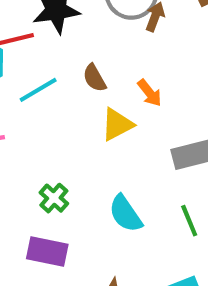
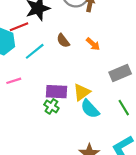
yellow triangle: (117, 124) -> (82, 92), moved
purple rectangle: (47, 251) -> (56, 92), moved

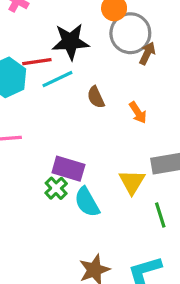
cyan line: (35, 51) -> (57, 79), moved
yellow triangle: (82, 92) -> (132, 182), moved, turned -36
cyan semicircle: (90, 109) -> (87, 202), moved

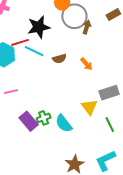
cyan line: (57, 79) -> (34, 51), turned 60
brown semicircle: (96, 97) -> (59, 59), turned -72
purple rectangle: (68, 169) -> (29, 121), moved, turned 42
green cross: (56, 188) -> (44, 118), turned 32

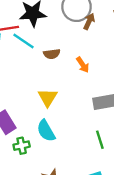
yellow triangle: (89, 107) -> (48, 98), moved
green cross: (44, 118) -> (22, 146), moved

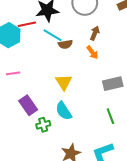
brown arrow: (89, 21) -> (95, 33), moved
cyan line: (23, 41) -> (53, 35), moved

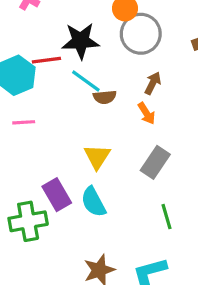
pink line: (13, 73) -> (24, 122), moved
gray rectangle: (113, 84) -> (155, 162), moved, turned -48
purple rectangle: (28, 105) -> (57, 195), moved
green cross: (43, 125) -> (28, 221), moved, size x1.6

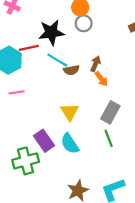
gray circle: (141, 34) -> (84, 23), moved, size x0.6
brown arrow: (153, 83) -> (96, 64), moved
green line: (167, 217) -> (109, 138), moved

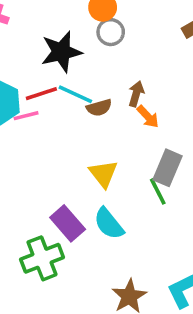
red line: (29, 48) -> (41, 94), moved
pink line: (17, 92) -> (26, 116), moved
green line: (109, 138) -> (158, 191), moved

